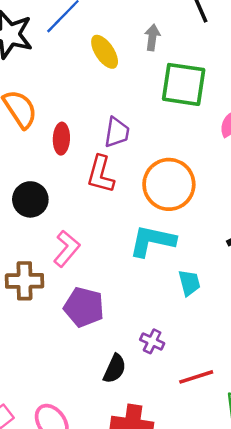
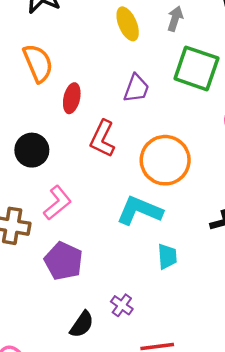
purple trapezoid: (117, 132) -> (136, 88), moved

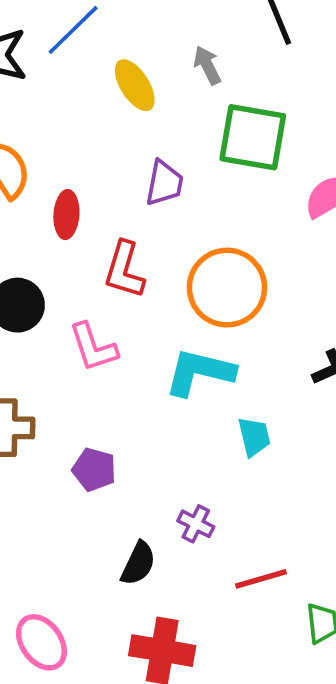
gray arrow: (175, 19) -> (207, 65), turned -35
pink L-shape: (57, 203) -> (93, 347), moved, turned 120
purple pentagon: (64, 261) -> (94, 470), size x0.7

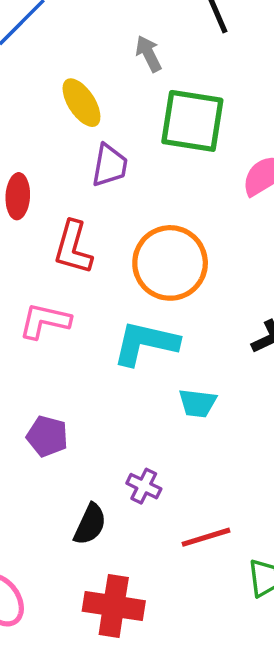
yellow ellipse: (135, 85) -> (81, 103), moved
pink L-shape: (93, 347) -> (45, 321), turned 122
cyan trapezoid: (254, 437) -> (198, 403), turned 111

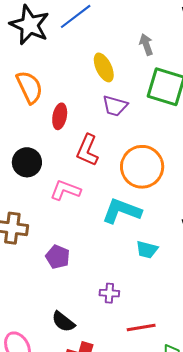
purple trapezoid: (110, 165) -> (115, 106), turned 88
purple cross: (144, 486) -> (109, 293), turned -30
black semicircle: (90, 524) -> (63, 322), moved, turned 95

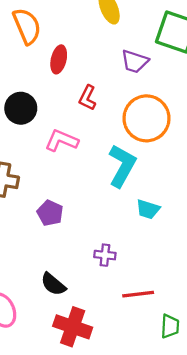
purple trapezoid: (115, 106) -> (135, 61), moved
red L-shape: (87, 150) -> (87, 98), size x0.7
cyan L-shape: (122, 211) -> (122, 166), turned 96

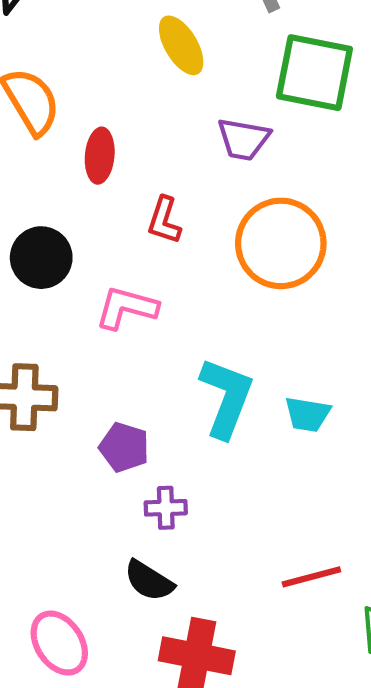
cyan L-shape: (122, 166) -> (226, 397), moved
purple cross: (105, 255) -> (166, 508), moved

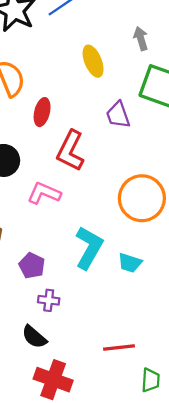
purple trapezoid: (243, 139) -> (118, 115), turned 52
red L-shape: (164, 220) -> (70, 151), size x1.6
orange circle: (281, 243) -> (142, 198), moved

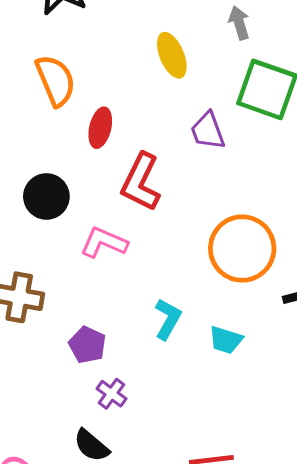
cyan L-shape: (89, 248) -> (168, 319), size x0.7
purple cross: (49, 300) -> (112, 394), turned 30

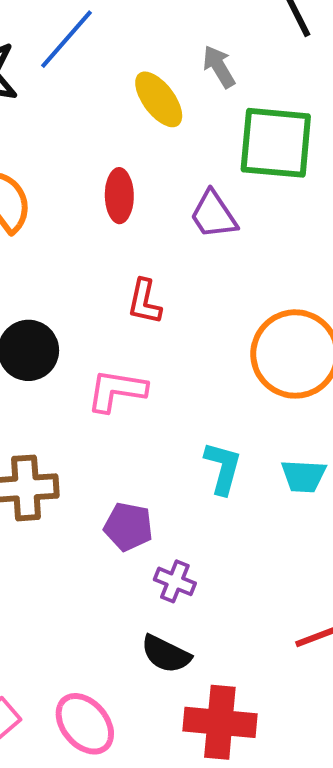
yellow ellipse: (172, 55) -> (159, 99), moved
red ellipse: (100, 128) -> (119, 196), moved
red L-shape: (141, 182) -> (144, 302), size x0.6

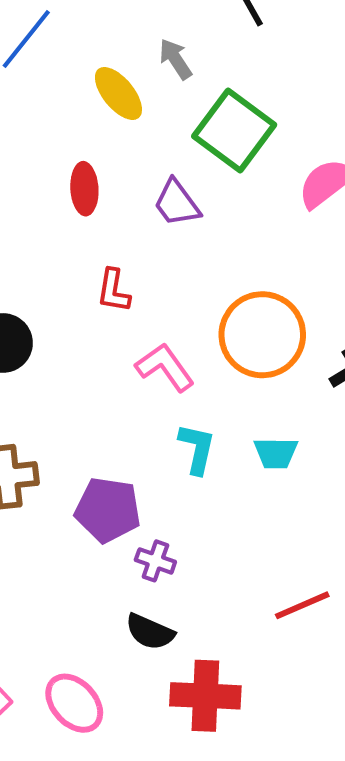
green square: (276, 143) -> (234, 131), turned 34
pink L-shape: (117, 391) -> (165, 367), moved, turned 48
purple pentagon: (128, 527) -> (108, 510), size x1.4

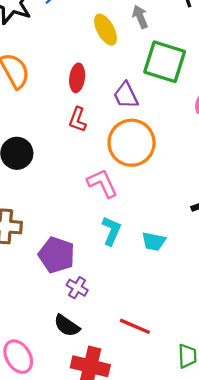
green square: (234, 131) -> (165, 62), turned -30
red L-shape: (113, 291) -> (78, 120), moved
orange circle: (262, 335) -> (132, 143), moved
red line: (302, 605) -> (135, 326), moved, turned 36

